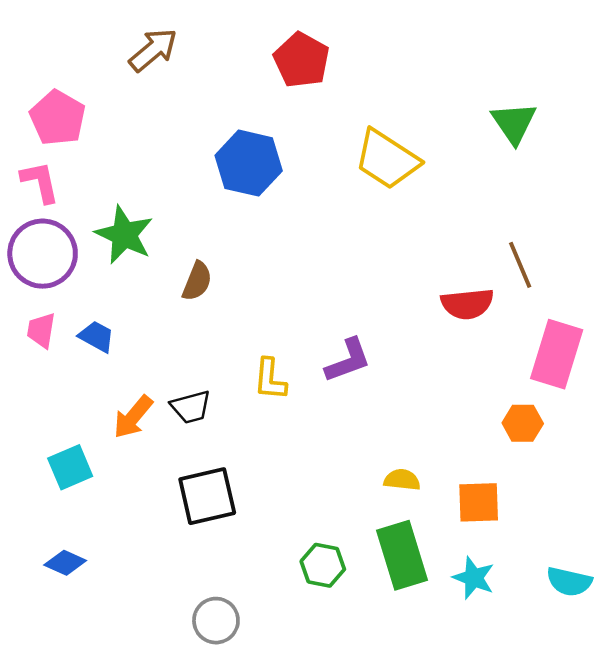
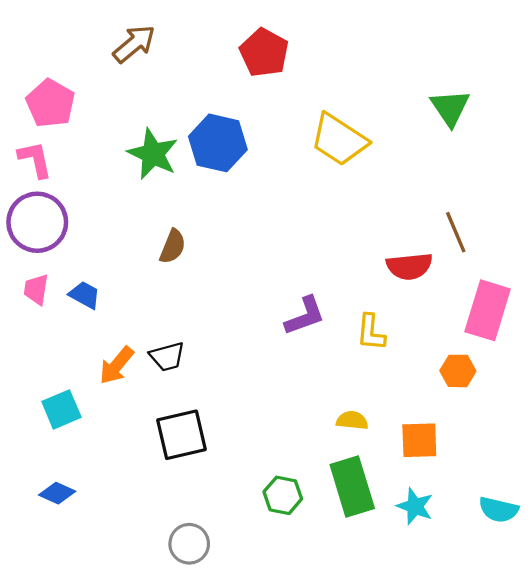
green star: (124, 235) -> (153, 154), moved
yellow L-shape: (270, 379) -> (371, 332), moved

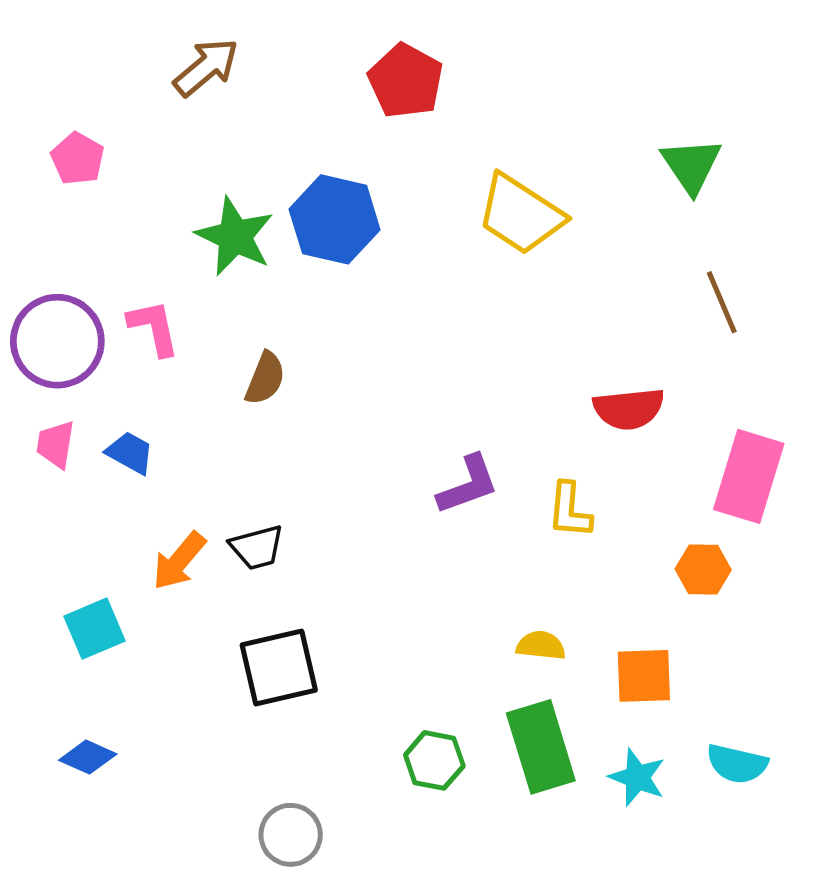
pink pentagon: (50, 103) -> (78, 159), size x0.7
pink L-shape: (35, 159) -> (154, 328), moved
brown line: (456, 232) -> (722, 302), moved
cyan semicircle: (499, 510) -> (737, 764), moved

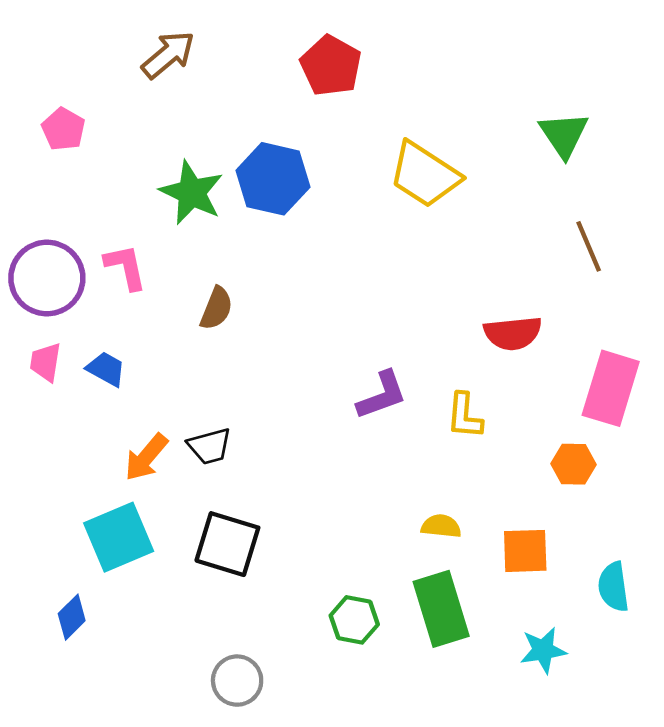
cyan square: (95, 629) -> (119, 537), moved, size x1.4
black square: (279, 667) -> (227, 544), turned 30
blue diamond: (88, 757) -> (72, 617), turned -69
cyan semicircle: (737, 764) -> (613, 587), moved, turned 69
cyan star: (637, 777) -> (543, 650), moved, turned -30

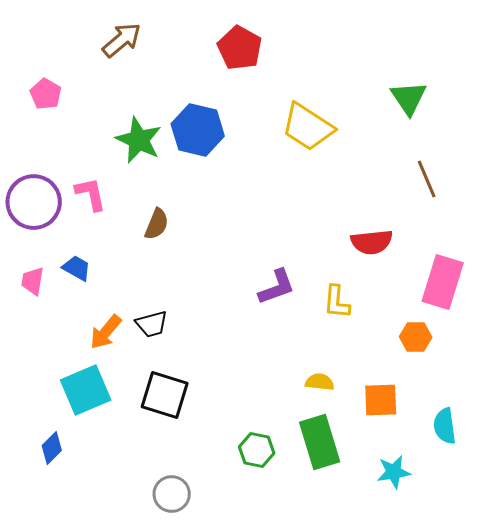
pink trapezoid: (45, 362) -> (33, 281), moved

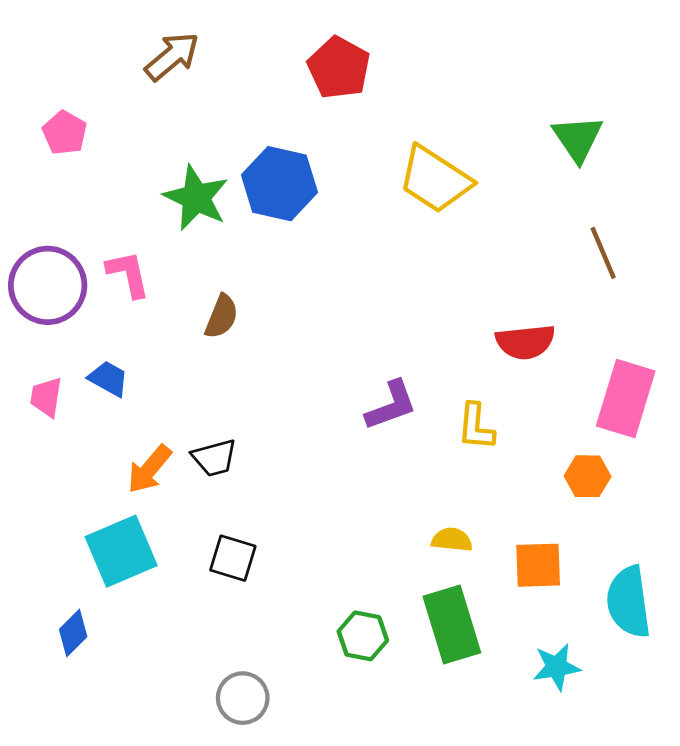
black square: (165, 395) -> (233, 558), size x0.7
cyan semicircle: (445, 426) -> (629, 602), size x1.4

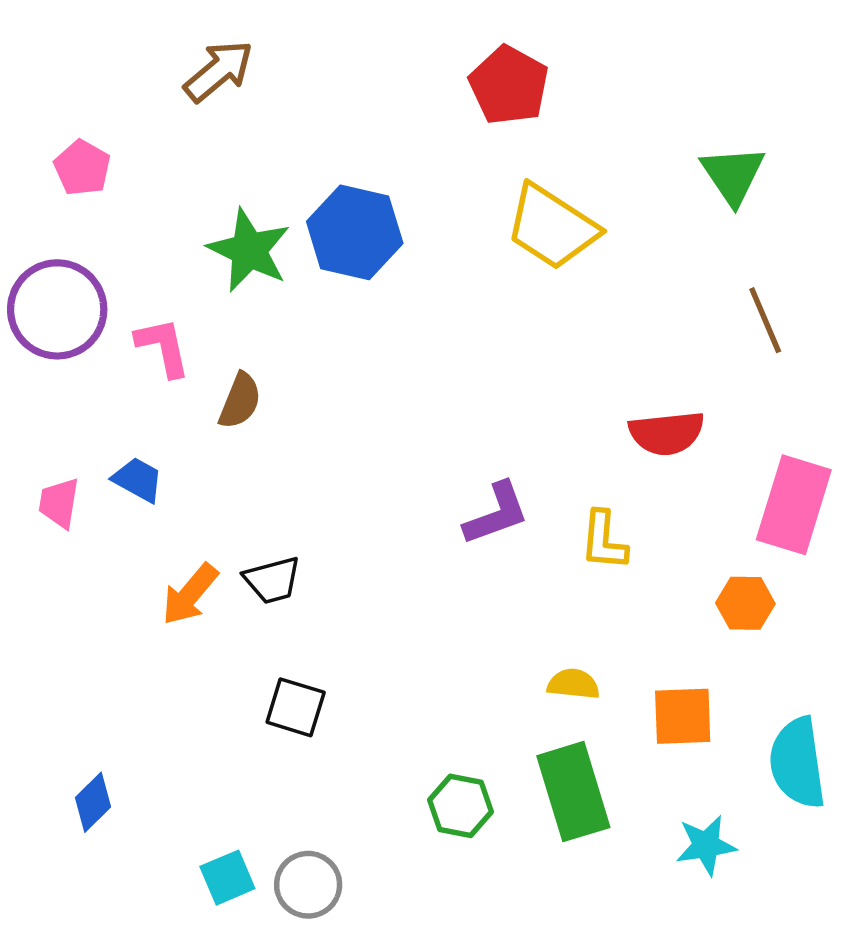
red pentagon: (339, 68) -> (509, 85), moved
purple circle: (48, 285) -> (57, 309), moved
brown semicircle: (222, 316) -> (240, 401), moved
cyan square: (121, 551) -> (227, 878), moved, size x0.6

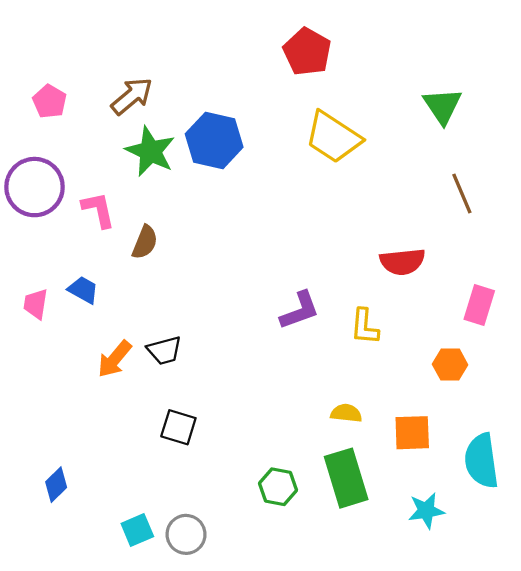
brown arrow: (219, 71) -> (132, 96), moved
pink rectangle: (794, 505) -> (479, 305), size x0.7

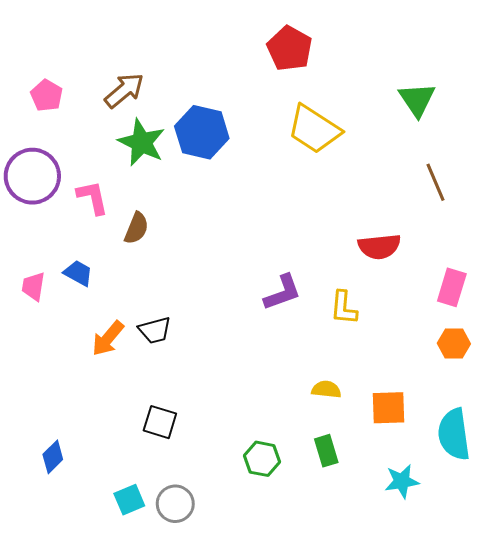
orange hexagon: (450, 364) -> (454, 344), moved
black square: (178, 427) -> (160, 422), moved
green rectangle: (346, 478) -> (326, 451), size x0.6

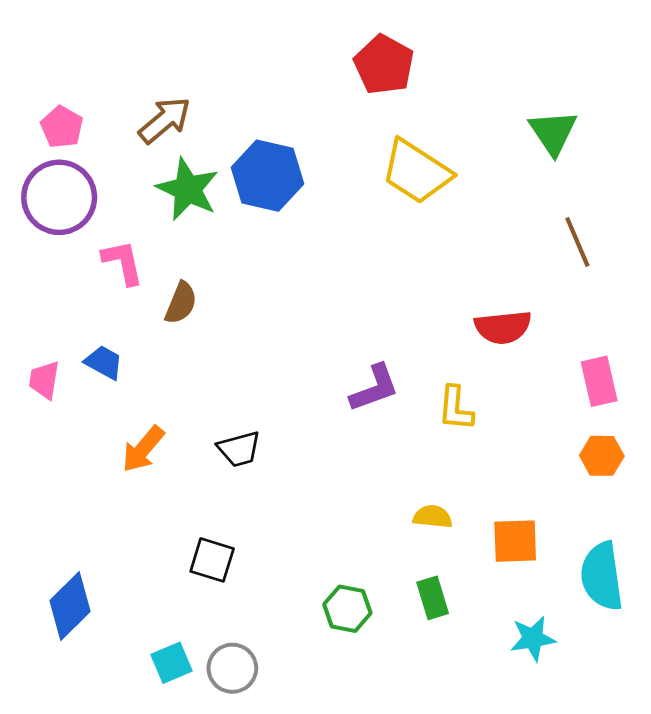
purple circle: (32, 176) -> (59, 197), moved
pink rectangle: (452, 287) -> (599, 381), turned -30
black trapezoid: (155, 330) -> (239, 449), moved
blue diamond: (53, 457) -> (70, 606), size x1.5

